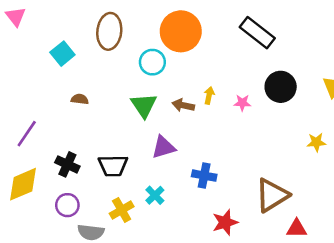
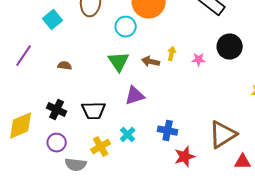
brown semicircle: (80, 99) -> (65, 66), moved
purple line: (27, 134) -> (24, 56), moved
blue cross: (204, 176) -> (168, 131), moved

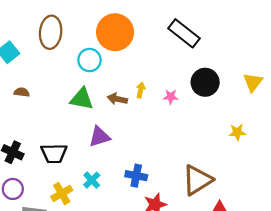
green triangle: (119, 62) -> (82, 99), turned -45
brown semicircle: (65, 66) -> (22, 92), moved

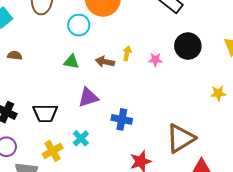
green triangle: (82, 99) -> (71, 62), size x0.7
blue cross: (136, 176) -> (122, 119), moved

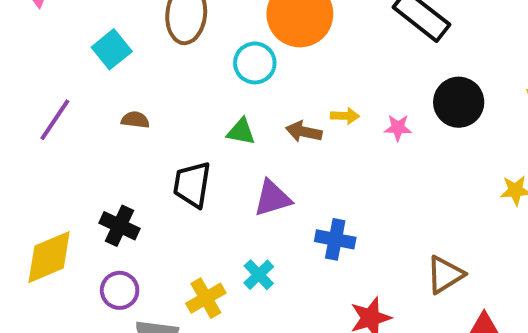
yellow arrow: (127, 53) -> (345, 116), turned 80
black trapezoid: (45, 113) -> (192, 185), moved, turned 100
brown triangle: (181, 138) -> (445, 275), size x0.7

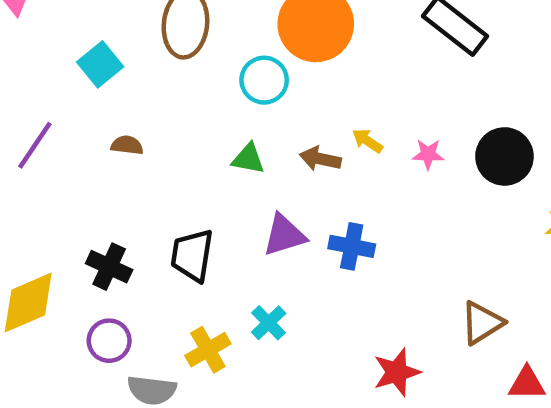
black circle: (459, 102) -> (504, 156), moved
yellow arrow: (345, 116) -> (367, 141), turned -148
black trapezoid: (192, 185) -> (192, 255), moved
blue cross: (335, 239) -> (352, 246), moved

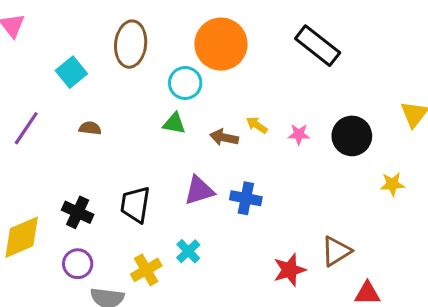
green triangle: (248, 159) -> (174, 123), moved
red star: (397, 372) -> (290, 270), moved

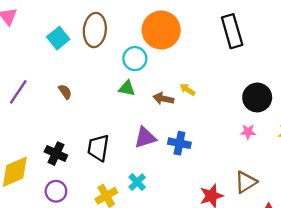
black rectangle: (318, 46) -> (232, 31), turned 36
cyan square: (71, 72) -> (58, 38), moved
brown semicircle: (90, 128) -> (65, 92), turned 49
pink star: (299, 134) -> (248, 132), moved

